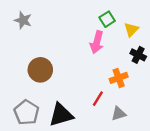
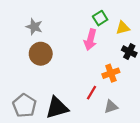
gray star: (23, 20) -> (34, 27), moved
yellow triangle: (131, 30) -> (123, 28), turned 32
brown circle: (40, 70) -> (41, 54), moved

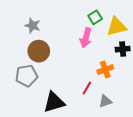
yellow triangle: (123, 28) -> (117, 27), size x1.5
black cross: (129, 52) -> (123, 49), turned -32
gray pentagon: (24, 106) -> (26, 76), moved, turned 30

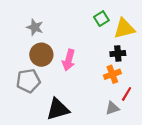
pink arrow: (86, 38) -> (69, 60), moved
black cross: (123, 49) -> (118, 54), moved
red line: (87, 88) -> (127, 94), moved

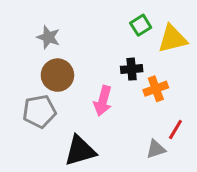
black cross: (118, 54) -> (132, 69), moved
pink arrow: (69, 60) -> (103, 101), moved
orange cross: (112, 74) -> (156, 89), moved

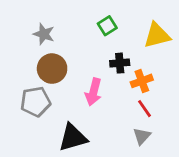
green square: (141, 25) -> (107, 26), moved
red line: (175, 130) -> (145, 109), moved, turned -66
gray triangle: (156, 149) -> (142, 136), turned -30

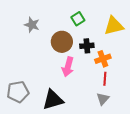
brown circle: (52, 69) -> (62, 42), moved
gray pentagon: (36, 102) -> (18, 92), moved
red line: (145, 109) -> (105, 79), turned 40

